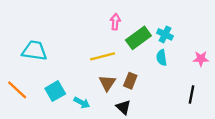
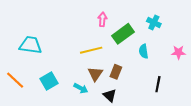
cyan cross: (165, 34) -> (154, 22), moved
black line: (192, 95) -> (158, 84), moved
cyan arrow: (82, 103) -> (81, 88), moved

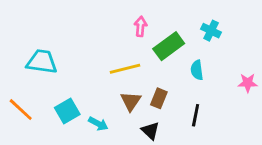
pink star: (178, 52) -> (248, 83), moved
black line: (158, 84) -> (196, 115), moved
cyan arrow: (81, 88) -> (98, 124), moved

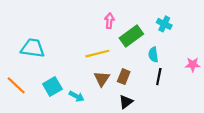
black line: (196, 115) -> (159, 77), moved
black triangle: (150, 131) -> (126, 102), moved, turned 40

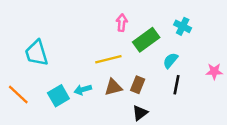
cyan trapezoid: (33, 48) -> (37, 53), turned -115
cyan semicircle: (153, 55) -> (170, 60), turned 48
brown triangle: (102, 79) -> (113, 87), turned 42
cyan arrow: (77, 96) -> (83, 90), moved, turned 136

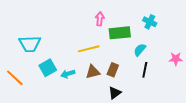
green rectangle: (146, 40) -> (120, 33), turned 30
cyan trapezoid: (37, 53) -> (30, 44), turned -75
cyan square: (58, 96) -> (48, 68), moved

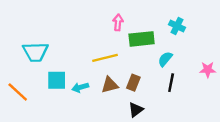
cyan square: (48, 68) -> (57, 80), turned 30

